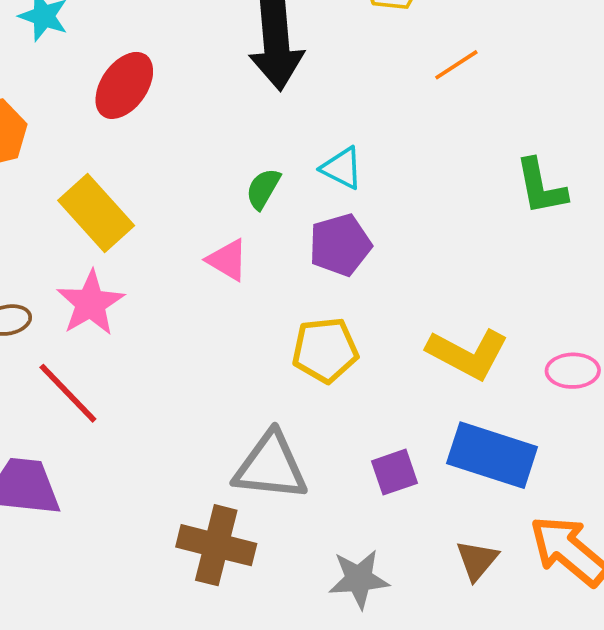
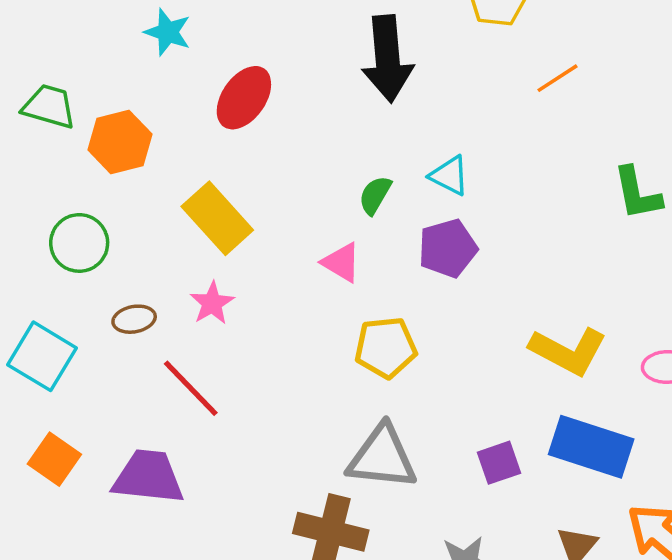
pink star: (91, 303) -> (212, 303), size x0.7
yellow pentagon: (325, 350) -> (386, 347), moved

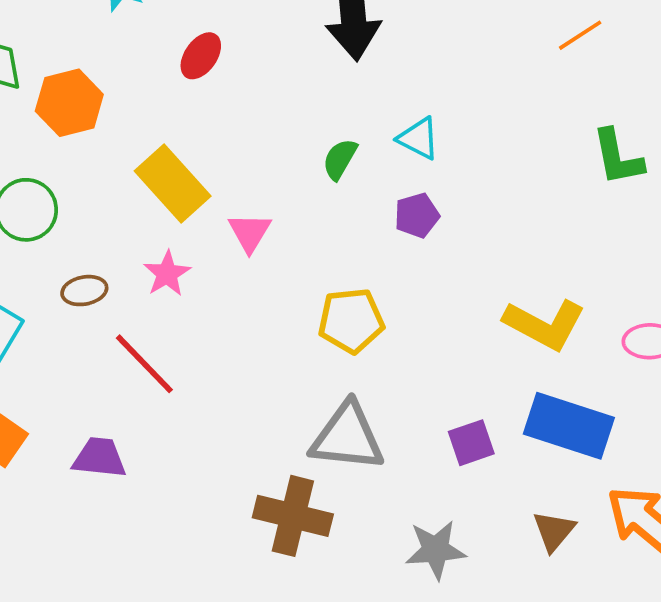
orange line: (558, 78) -> (580, 35), moved
red ellipse: (244, 98) -> (201, 56), size x0.7
purple pentagon: (448, 248) -> (417, 215), size x0.7
pink triangle: (341, 262) -> (250, 232), moved, turned 30
purple trapezoid: (148, 477) -> (99, 458), size x0.7

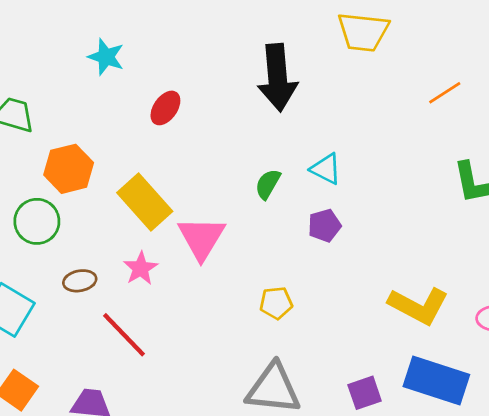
orange hexagon: (69, 103) -> (69, 169), moved
pink triangle: (250, 232) -> (201, 238), size x1.5
yellow pentagon: (351, 321) -> (276, 303), size x0.7

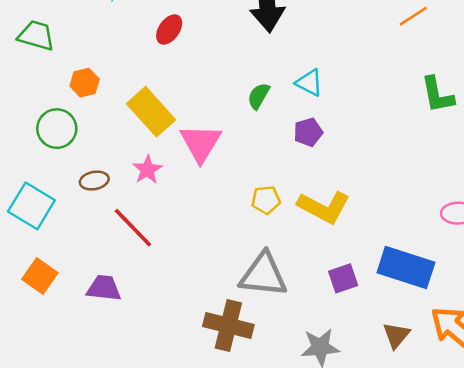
orange hexagon: (69, 169) -> (85, 83), size x0.7
yellow L-shape: (418, 306) -> (324, 207), moved

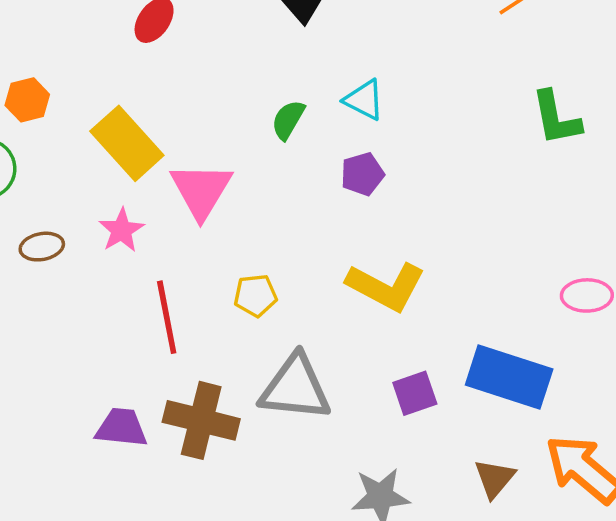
yellow pentagon: (266, 200) -> (255, 295), moved
red line: (133, 228) -> (167, 317), moved, turned 33
purple trapezoid: (104, 288) -> (121, 428), moved
brown cross: (228, 326) -> (201, 420), moved

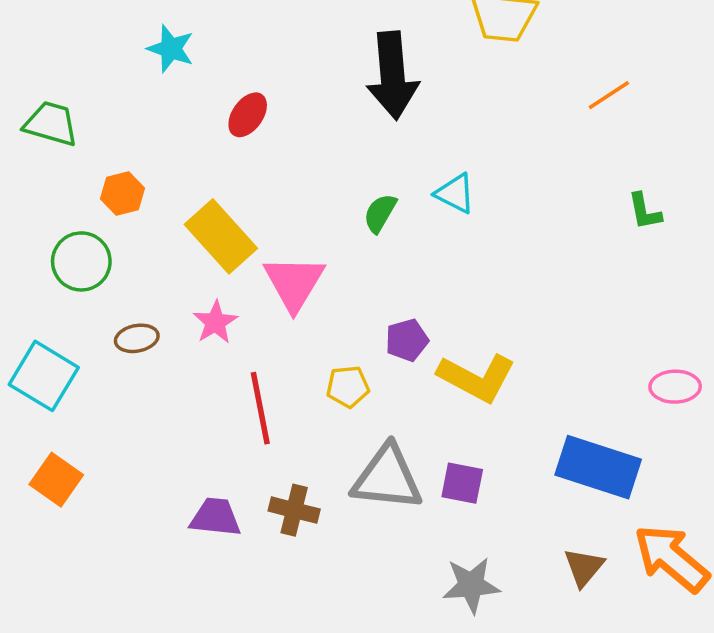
green L-shape: (556, 118) -> (645, 211), size x0.7
purple pentagon: (362, 174) -> (407, 340), moved
purple square: (415, 393) -> (462, 483), moved, turned 30
brown cross: (201, 420) -> (294, 510), size x0.7

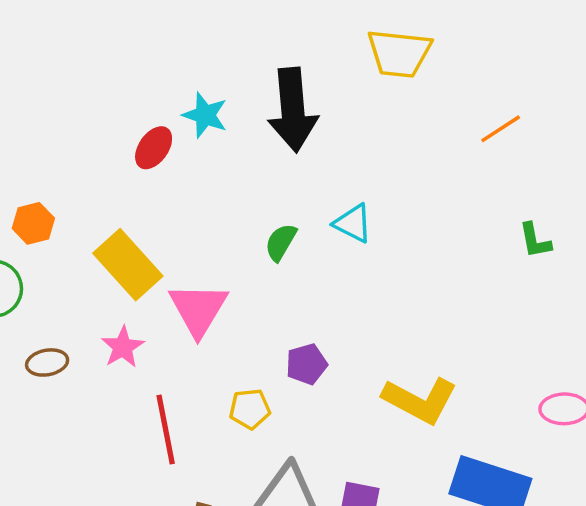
cyan star: (171, 49) -> (205, 115), moved
yellow L-shape: (477, 378) -> (420, 400), moved

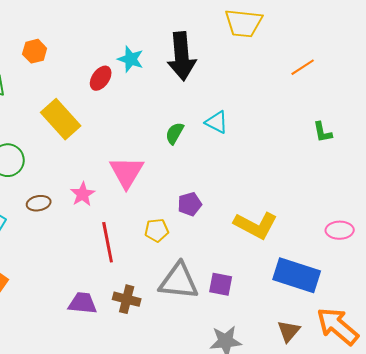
orange hexagon: (33, 223) -> (35, 51), moved
yellow rectangle: (128, 265) -> (61, 119), moved

